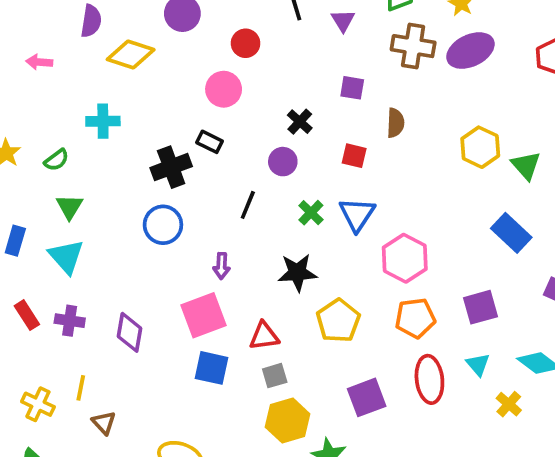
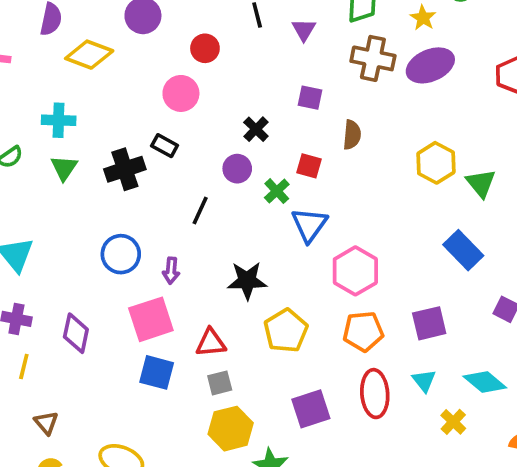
green triangle: (70, 207) -> (64, 168), moved
green cross: (311, 213) -> (277, 191), moved
blue circle: (163, 225) -> (121, 254), moved
yellow line: (81, 388) -> (24, 367), moved

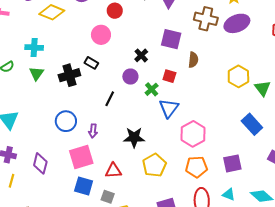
purple square: (310, 98) -> (171, 39), size x1.5
cyan triangle: (424, 381) -> (229, 194), turned -32
gray square: (220, 383) -> (108, 197), moved, turned 32

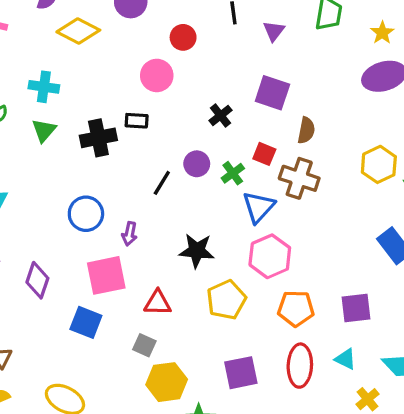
brown cross: (206, 19) -> (299, 178), moved
black rectangle: (91, 63) -> (137, 121), turned -32
purple circle: (130, 77) -> (197, 164), moved
pink hexagon: (193, 134) -> (270, 256), moved
blue square: (84, 186) -> (86, 322), moved

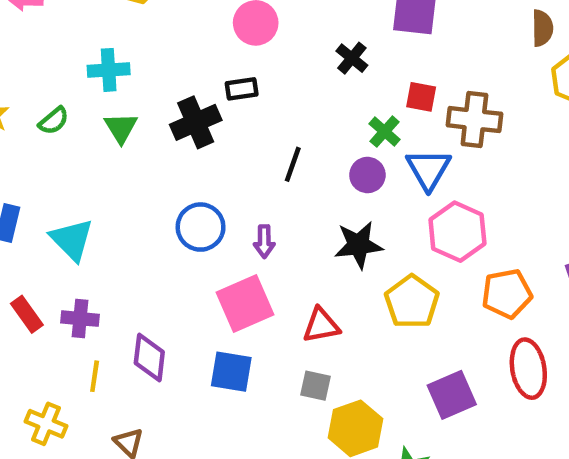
brown semicircle: (306, 130) -> (542, 28), moved
purple circle: (197, 164) -> (367, 175), moved
purple diamond: (37, 280) -> (149, 357), moved

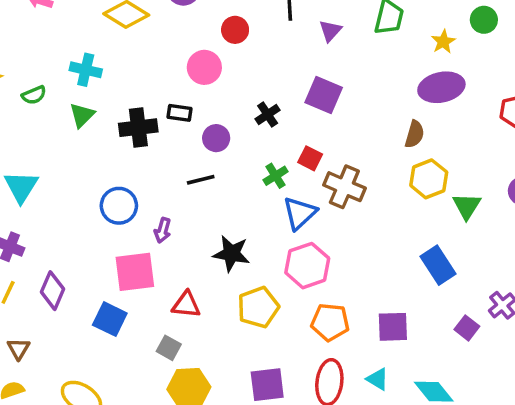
black line: (293, 164) -> (201, 180), turned 40
purple circle: (367, 175) -> (216, 138), moved

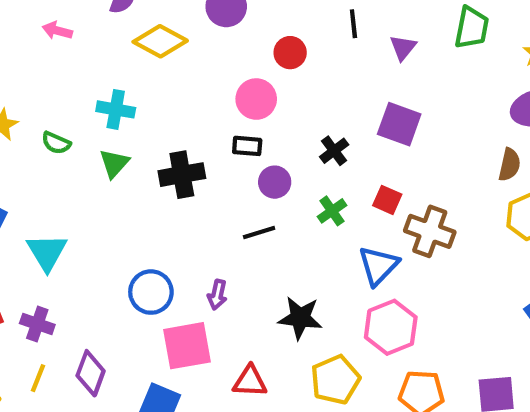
green semicircle: (34, 95) -> (56, 143), turned 50
black rectangle: (180, 113) -> (247, 146), moved
green cross: (276, 176) -> (332, 211), moved
blue circle: (119, 206) -> (151, 292), moved

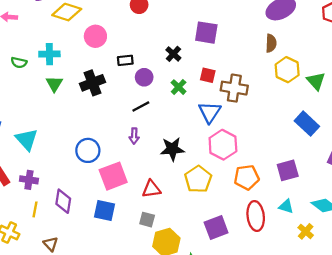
pink circle: (256, 99) -> (95, 36), moved
green semicircle: (56, 143) -> (19, 63), moved
purple arrow: (217, 295) -> (134, 136), moved

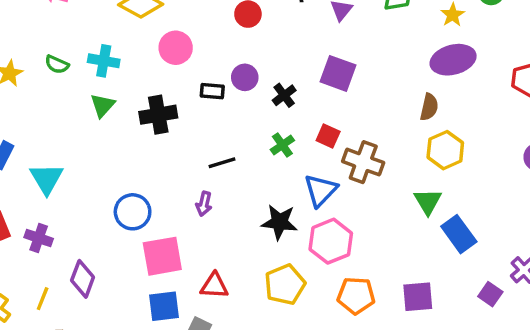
purple circle: (144, 77) -> (245, 77), moved
green triangle: (316, 81) -> (428, 202), moved
black star: (172, 149) -> (279, 222), moved
yellow line: (35, 209) -> (43, 299), moved
blue square: (105, 210) -> (164, 306), moved, turned -30

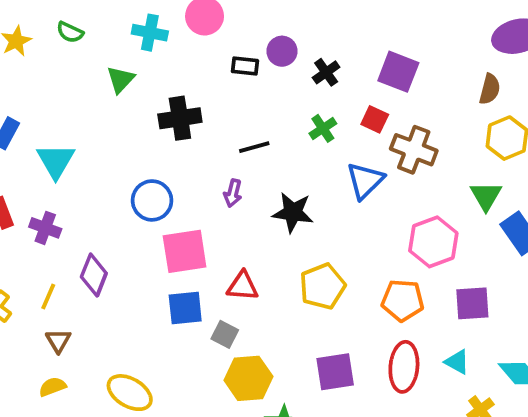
cyan cross: (104, 61) -> (150, 33), moved
purple square: (338, 73) -> (398, 72), moved
black cross: (158, 115) -> (180, 118), moved
black star: (279, 222) -> (293, 212), moved
pink hexagon: (331, 241) -> (433, 242), moved

